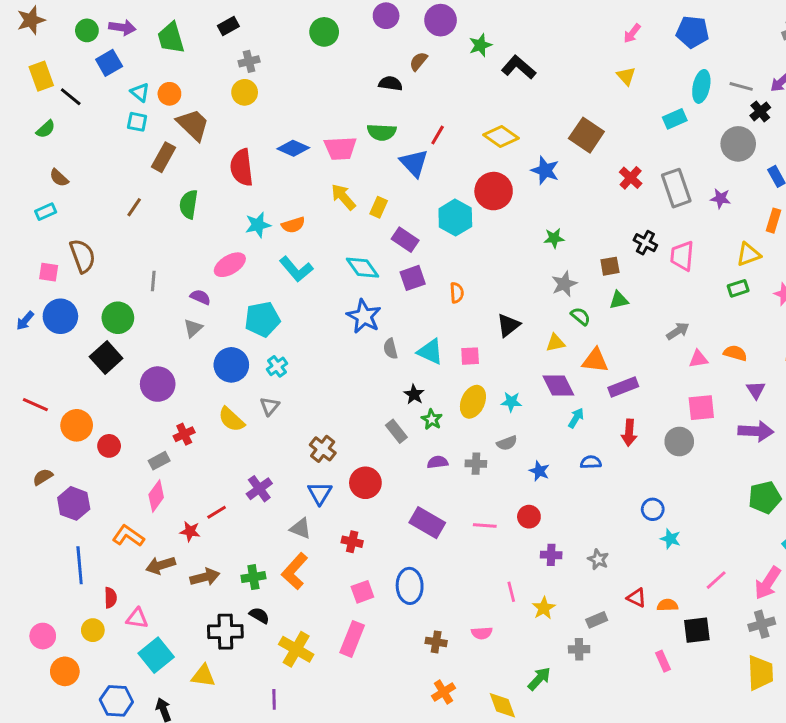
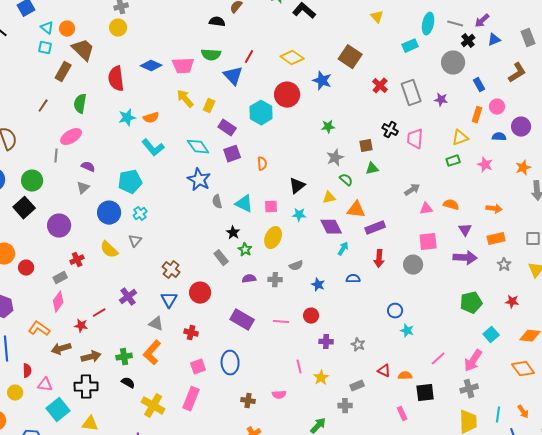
pink ellipse: (230, 265) -> (71, 137), moved
cyan star: (511, 402) -> (299, 215), moved
black cross: (225, 632) -> (86, 387), moved

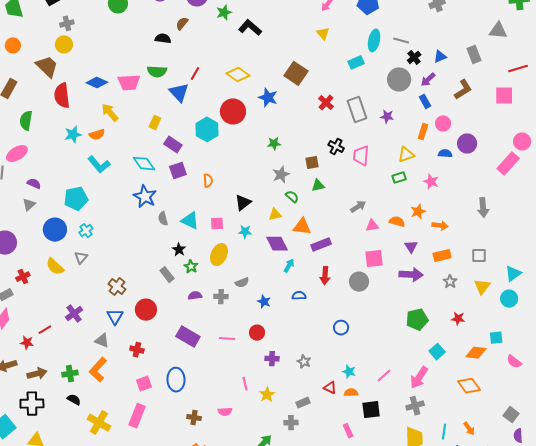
purple arrow: (482, 21) -> (428, 79), moved
brown trapezoid: (83, 50) -> (47, 66), moved
yellow arrow: (185, 99) -> (110, 112), moved
orange star: (523, 168) -> (418, 212), moved
cyan star: (407, 331) -> (349, 372), moved

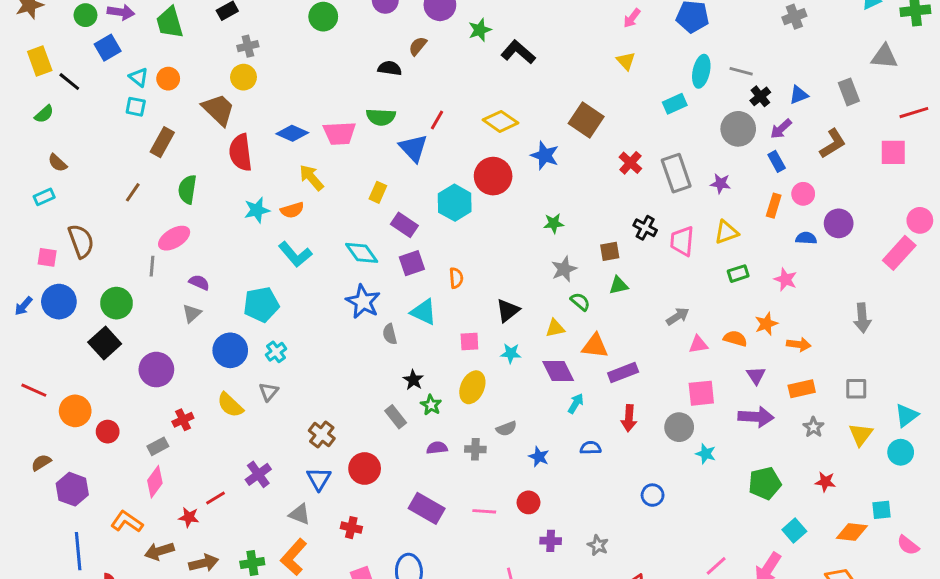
yellow triangle: (406, 154) -> (726, 232), moved
cyan triangle: (190, 221) -> (424, 312), moved
cyan star: (349, 372) -> (706, 454), moved

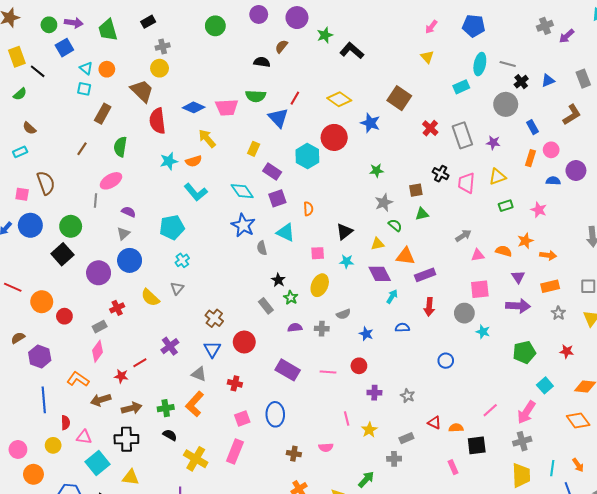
purple arrow: (781, 129) -> (567, 36), moved
blue circle: (230, 350) -> (130, 260), moved

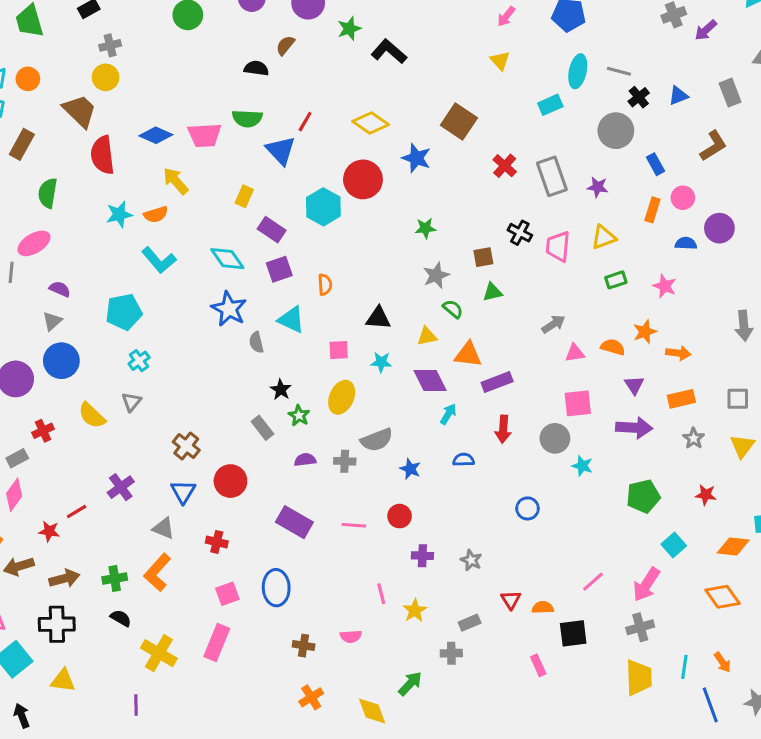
black triangle: (344, 231) -> (378, 318), turned 42
gray semicircle: (343, 314) -> (377, 440), size x1.5
red triangle: (434, 423) -> (511, 600), turned 32

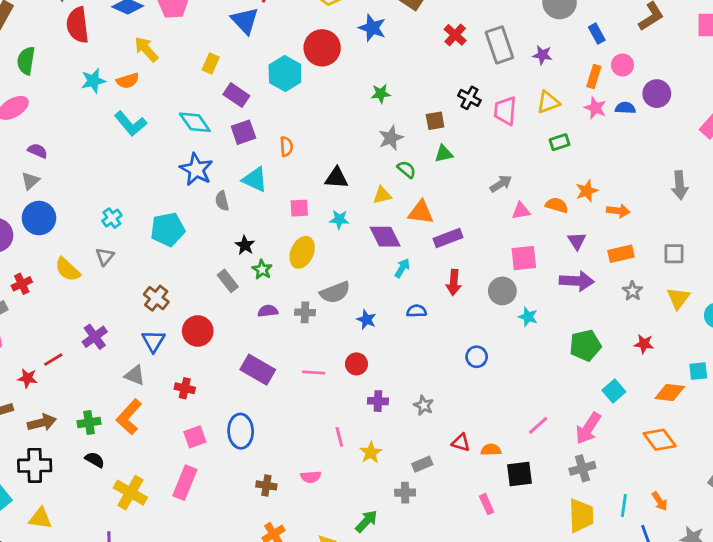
pink star: (665, 286) -> (595, 108), moved
cyan pentagon: (124, 312) -> (168, 229), moved
red triangle: (511, 600) -> (461, 443), turned -42

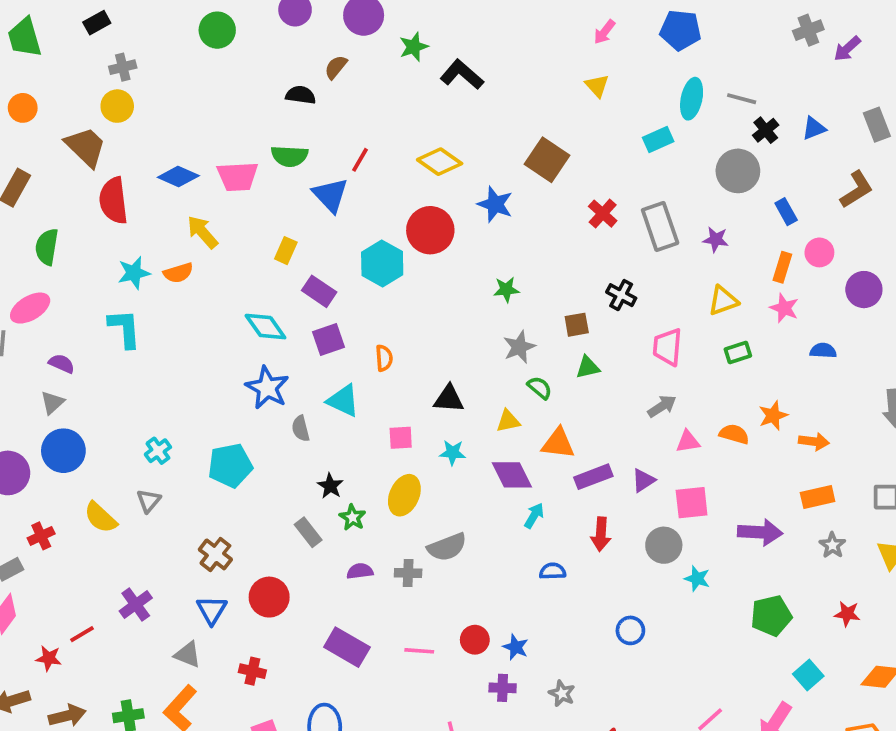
blue semicircle: (625, 108) -> (823, 351), moved
pink trapezoid: (505, 111) -> (667, 347), moved
cyan L-shape: (130, 124) -> (125, 328), moved, turned -144
purple triangle: (577, 241) -> (643, 480), moved, turned 30
blue star: (366, 320) -> (516, 647), moved

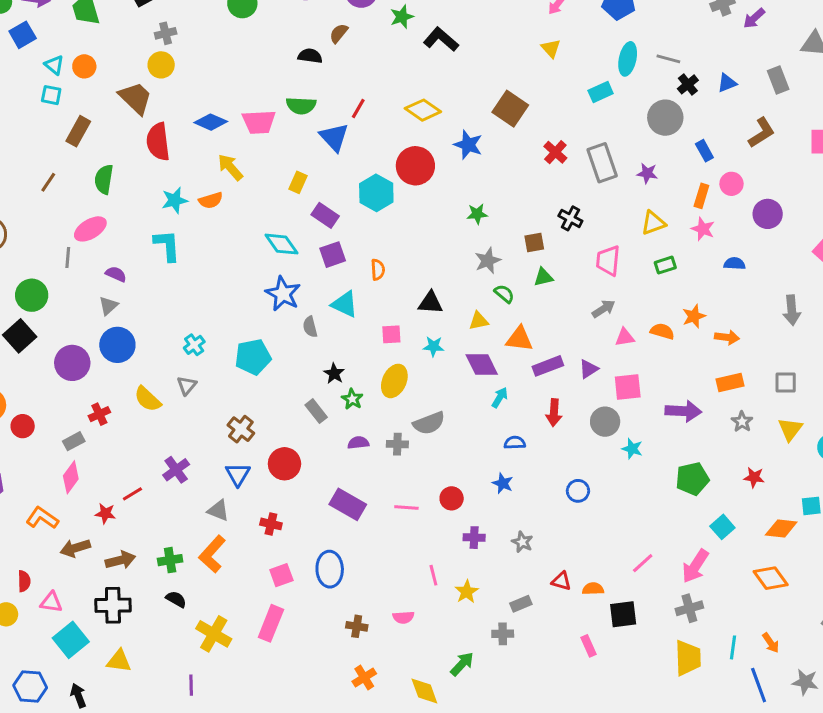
blue star: (516, 647) -> (503, 483), moved

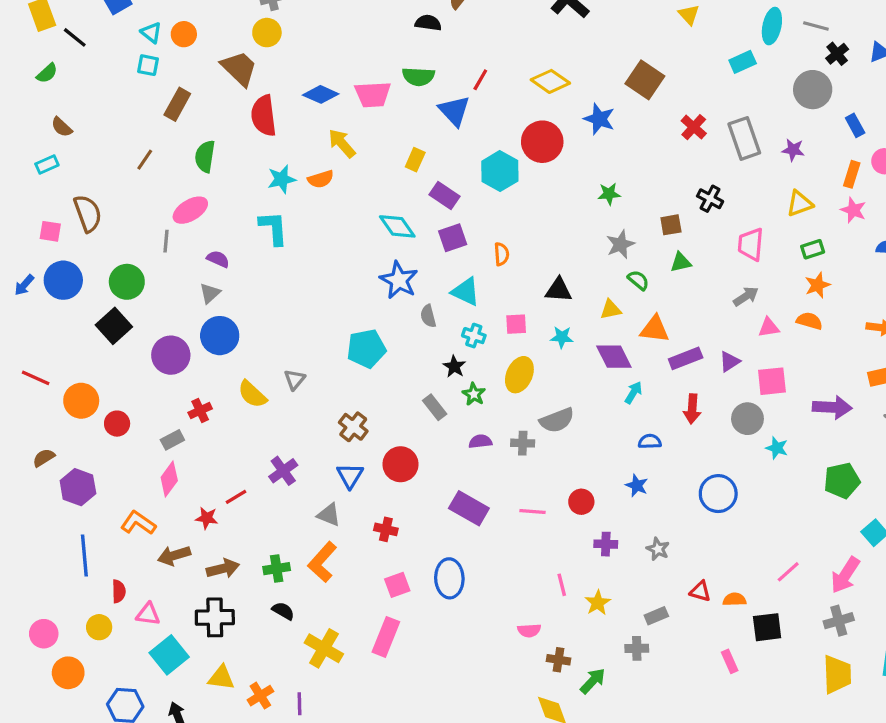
orange star: (694, 316) -> (818, 285), moved
cyan cross: (194, 345) -> (474, 336), moved, turned -35
blue circle: (578, 491) -> (718, 494), size x1.5
brown cross: (357, 626) -> (559, 660), moved
orange cross: (364, 677) -> (260, 696), moved

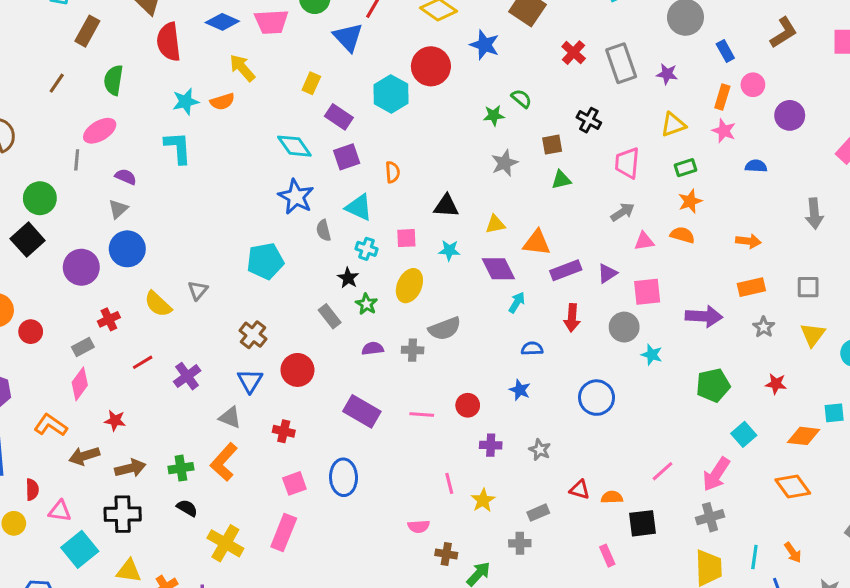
green semicircle: (638, 280) -> (521, 99), moved
red line: (236, 497) -> (143, 362), moved

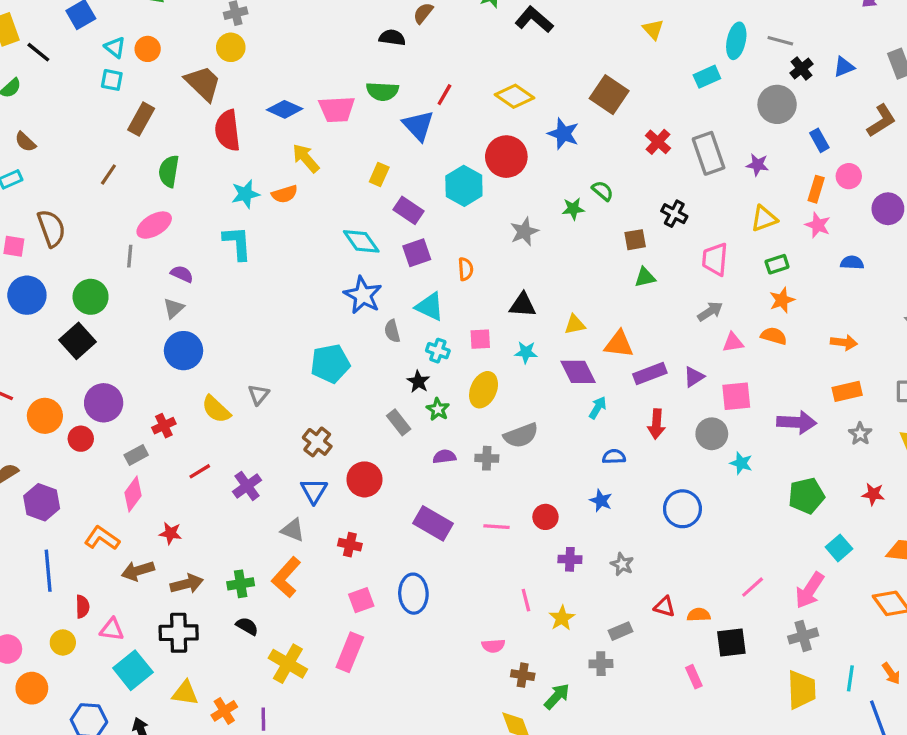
gray star: (505, 163) -> (524, 232), moved
purple circle: (81, 267) -> (104, 403), moved

